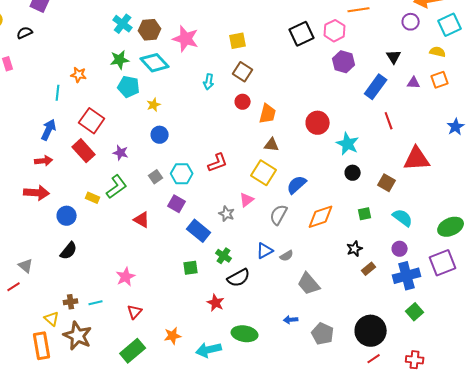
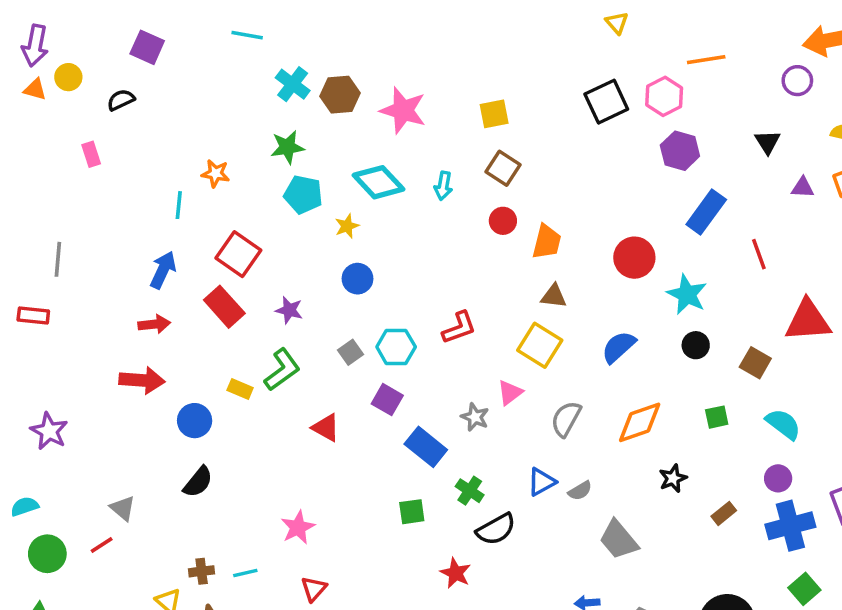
cyan diamond: (155, 63) -> (379, 182), moved
blue rectangle: (376, 87) -> (706, 212), moved
blue semicircle: (297, 185) -> (619, 347), moved
black star: (355, 249) -> (673, 478), moved

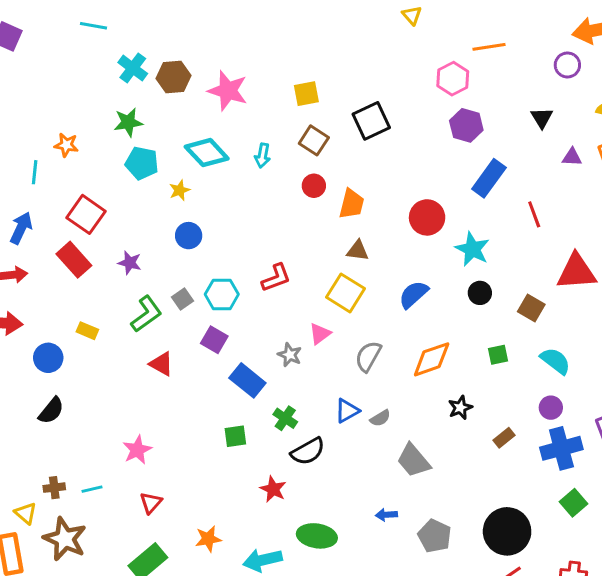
black square: (606, 102) -> (371, 121), moved
green L-shape: (282, 370) -> (146, 314), moved

